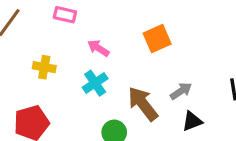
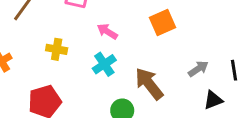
gray arrow: (181, 91) -> (198, 69), moved
black triangle: (192, 121) -> (213, 100), moved

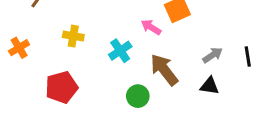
pink arrow: (107, 31) -> (151, 27), moved
black triangle: (213, 100) -> (210, 86), moved, turned 30

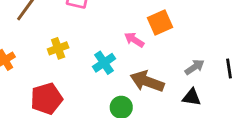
yellow cross: (73, 36) -> (58, 48), turned -30
brown arrow: (164, 70) -> (147, 81), turned -32

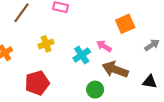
pink arrow: (134, 40) -> (104, 46), moved
gray arrow: (195, 67) -> (152, 45), moved

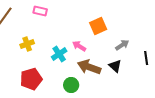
black triangle: (150, 82) -> (115, 66), moved, turned 32
red pentagon: (37, 83) -> (31, 79), moved

